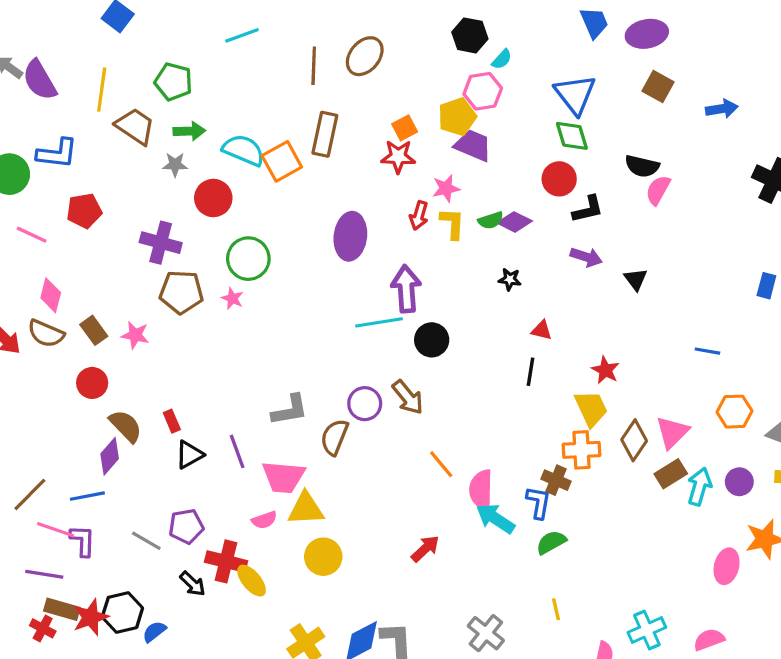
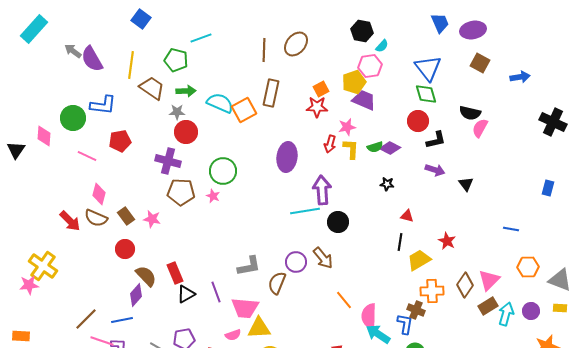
cyan line: (242, 35) -> (201, 38), moved
red circle: (213, 198) -> (186, 132), moved
yellow trapezoid: (591, 408) -> (419, 260), moved, turned -95
red rectangle: (172, 421) -> (175, 273), size x1.5

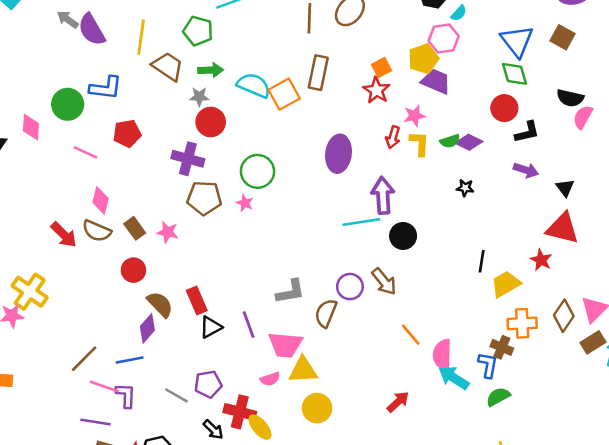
brown square: (480, 63) -> (563, 37), moved
red star: (317, 107) -> (376, 90), turned 30
red triangle: (407, 216) -> (563, 228), moved, size x2.0

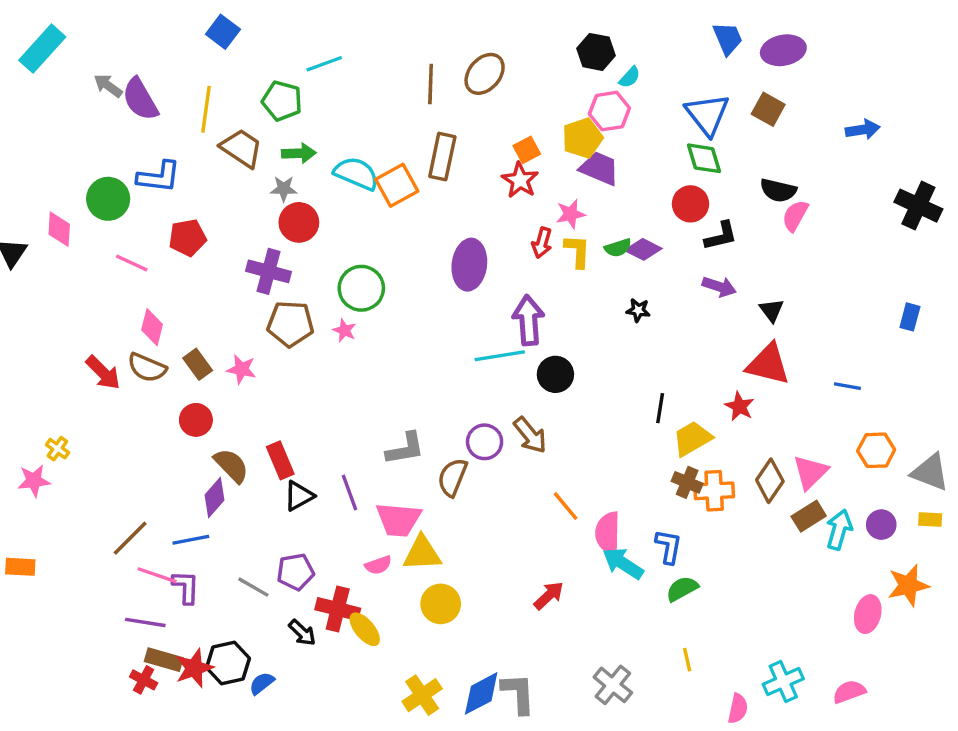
yellow cross: (30, 292) -> (57, 449), size x0.5
brown cross: (502, 347) -> (687, 482), moved

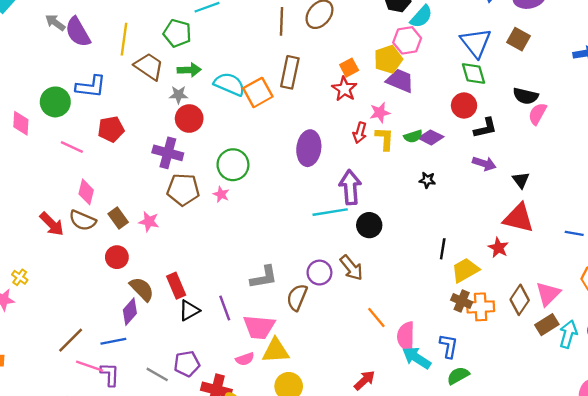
cyan semicircle: (630, 77) -> (421, 17), size x1.5

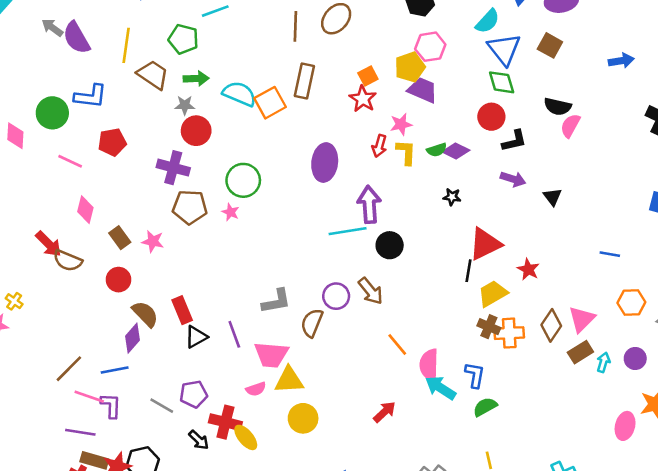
cyan semicircle: (421, 17) -> (488, 21), moved
red triangle: (519, 218) -> (485, 244), moved, turned -40
brown semicircle: (83, 220) -> (68, 260), moved
cyan arrow: (568, 334) -> (603, 362), size x0.7

